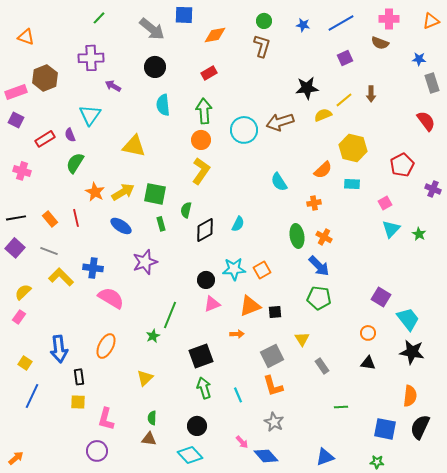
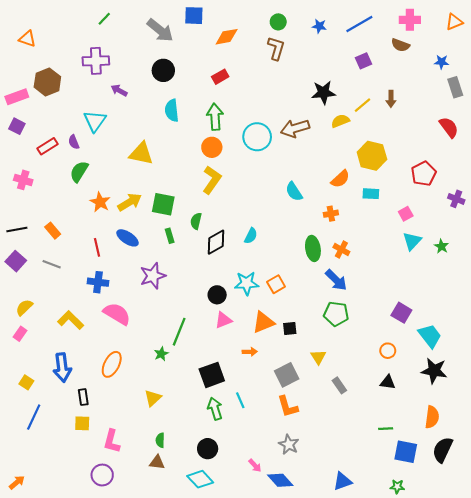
red line: (76, 218) -> (97, 247), moved
yellow L-shape: (61, 277) -> (71, 320), moved
cyan line: (238, 395) -> (240, 400), moved
green line: (341, 407) -> (386, 429), moved

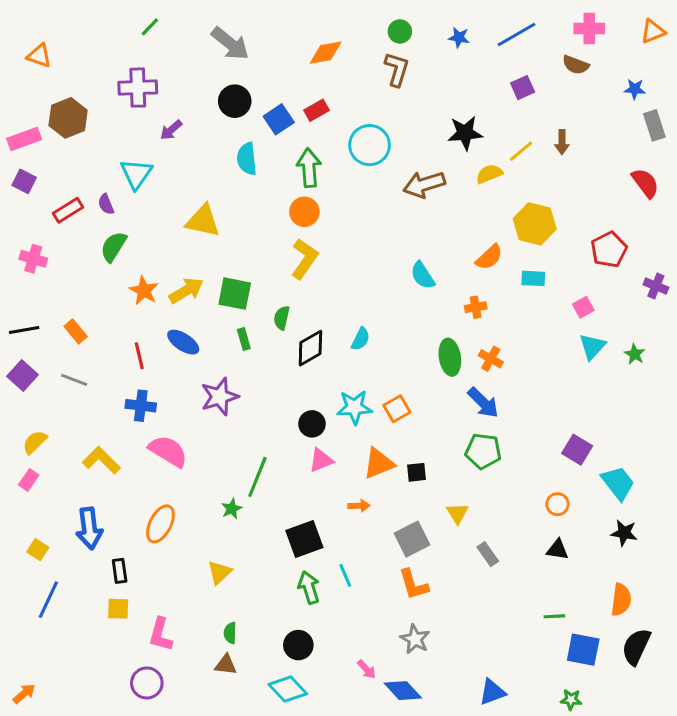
blue square: (194, 16) -> (279, 119), moved, turned -36
purple arrow: (119, 90) -> (171, 130), turned -70
cyan circle: (257, 137) -> (370, 145), moved
black star: (434, 371) -> (624, 533), size x0.7

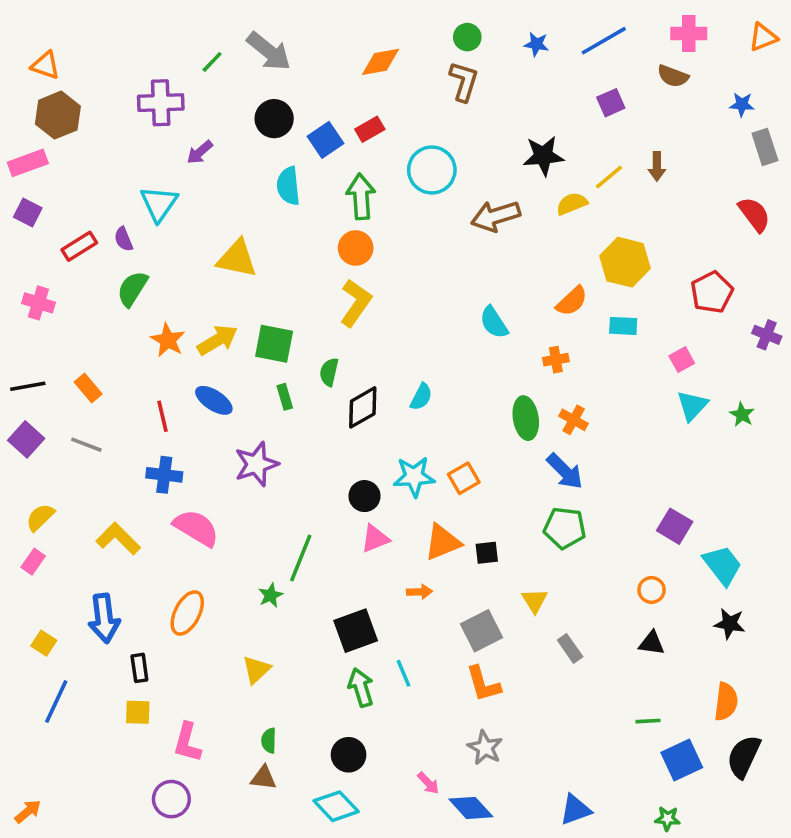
green line: (150, 27) -> (212, 62), moved
brown hexagon: (68, 118) -> (58, 115), moved
blue square: (583, 650) -> (682, 760), turned -36

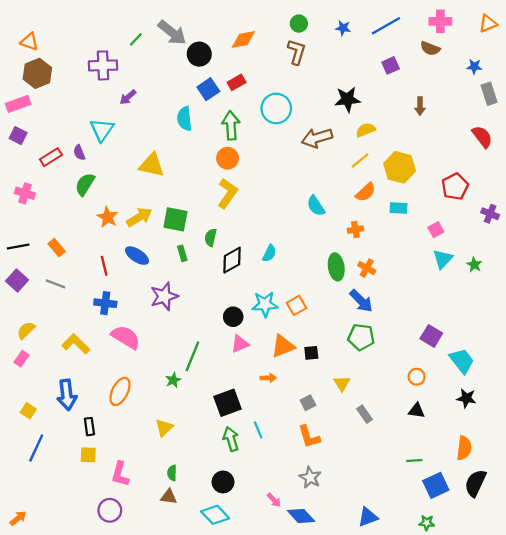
black circle: (274, 119) -> (199, 54), moved
yellow line: (609, 177) -> (360, 161), moved
gray square: (481, 631) -> (308, 403), size x0.6

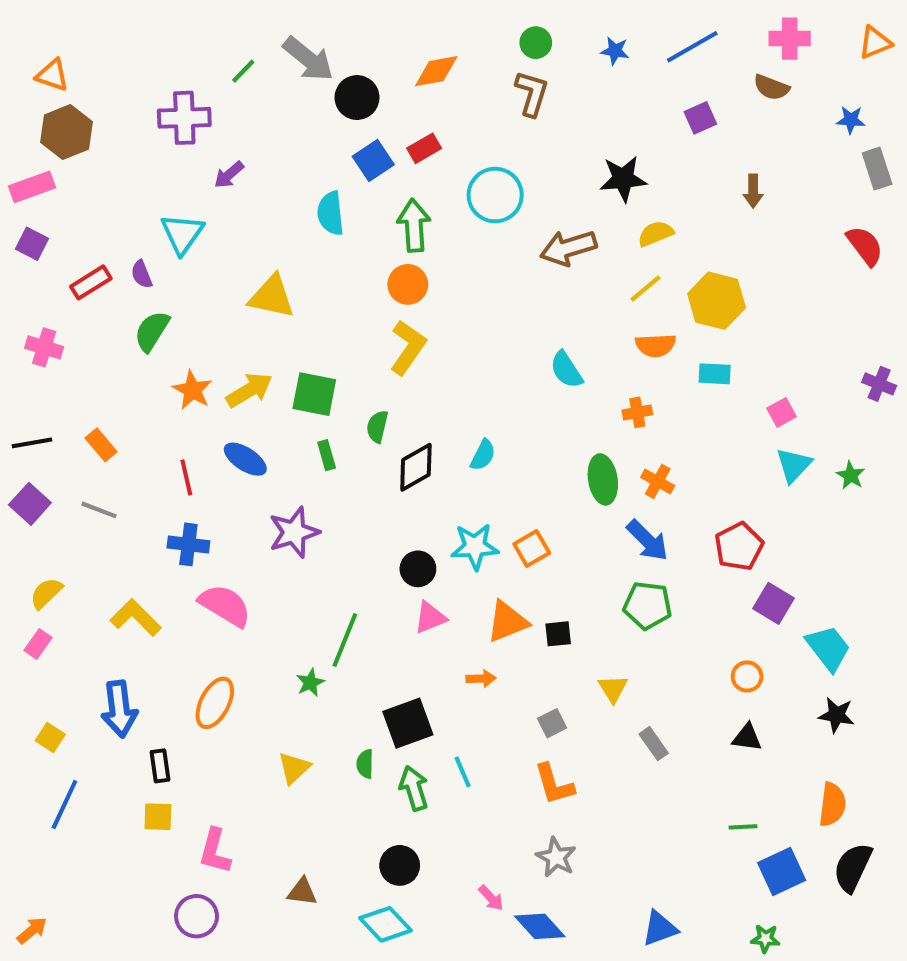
red pentagon: (455, 187) -> (739, 546), moved
orange semicircle: (366, 192) -> (656, 345), turned 40
green semicircle: (172, 473) -> (365, 764), moved

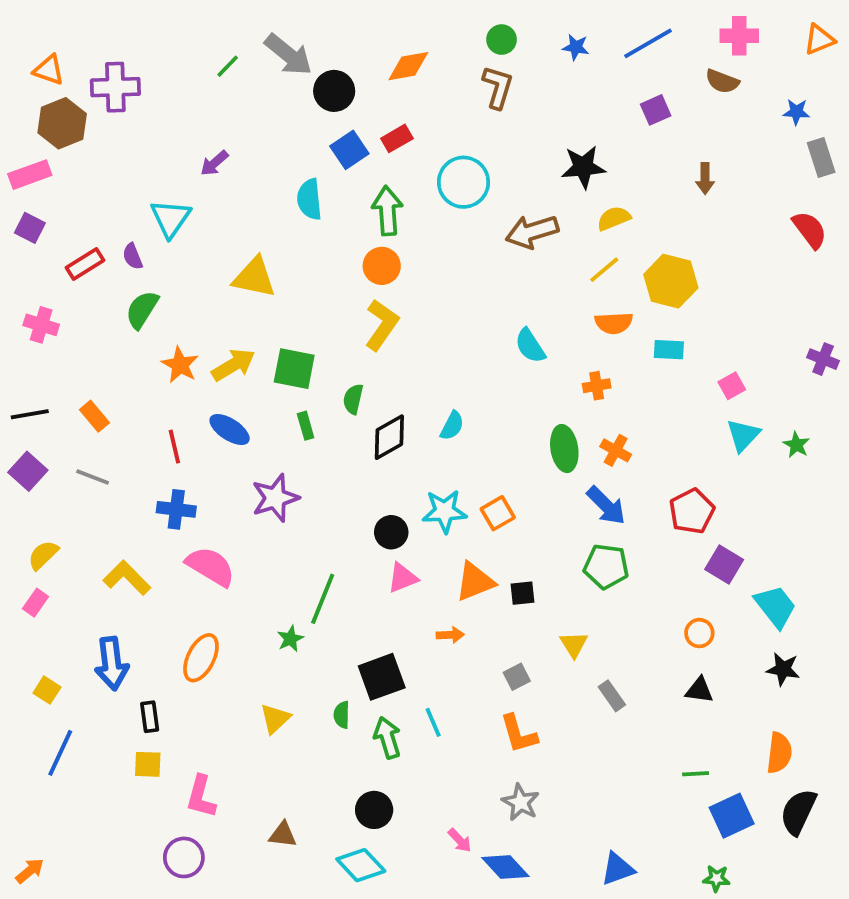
purple cross: (184, 118) -> (115, 87), moved

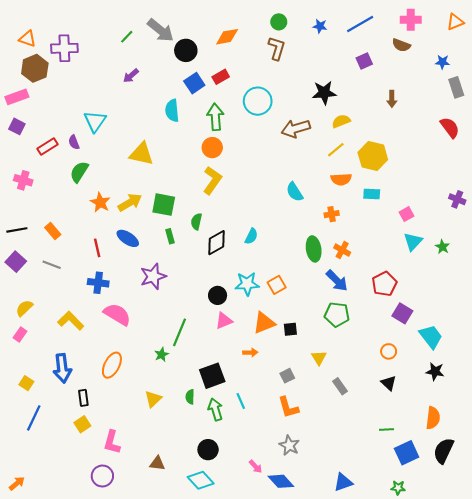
purple arrow: (214, 163) -> (131, 76), moved
black triangle: (699, 690) -> (389, 383), turned 35
yellow square: (148, 764) -> (82, 424), turned -35

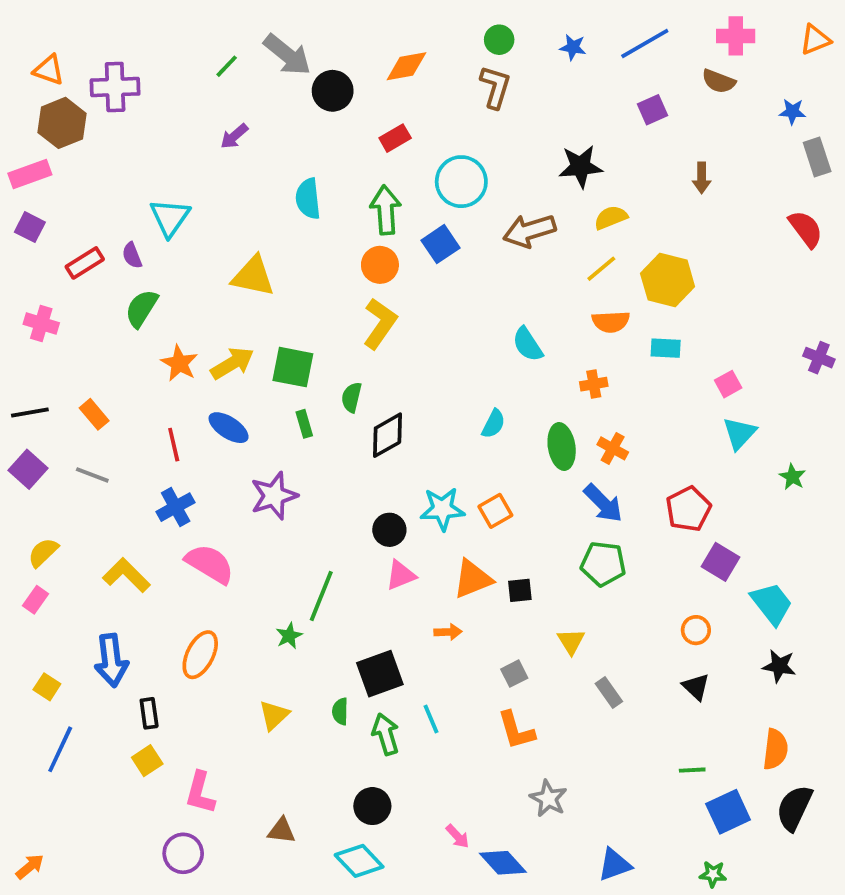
blue square: (194, 83) -> (440, 244), moved
cyan semicircle: (251, 236) -> (493, 424), moved
green star: (442, 247) -> (792, 477), moved
blue cross: (98, 283) -> (176, 507), turned -36
gray star: (289, 445) -> (548, 798), moved

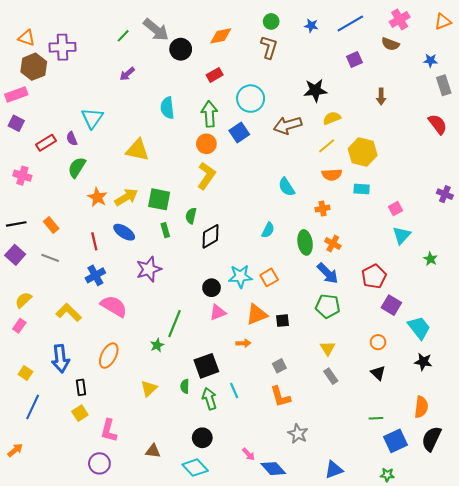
pink cross: (736, 36) -> (400, 19), turned -30
yellow triangle: (571, 641) -> (328, 348), moved
orange arrow: (30, 867) -> (15, 450), moved

